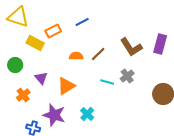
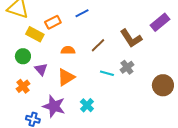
purple rectangle: (160, 44) -> (160, 22), moved, turned 36
orange semicircle: (76, 56) -> (68, 50), moved
green circle: (15, 65) -> (23, 56), moved

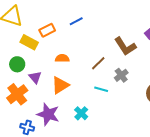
brown line: (98, 45) -> (98, 63), moved
cyan line: (107, 73) -> (101, 89), moved
orange cross: (23, 86) -> (17, 94), size x1.5

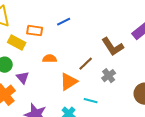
orange rectangle: (47, 30) -> (35, 31), turned 35
orange triangle: (60, 85) -> (69, 82), moved
cyan line: (101, 89) -> (91, 101), moved

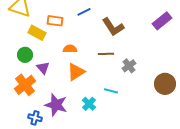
brown L-shape: (113, 47) -> (113, 27), moved
brown line: (86, 64) -> (106, 54), turned 42
orange triangle: (69, 82) -> (76, 72), moved

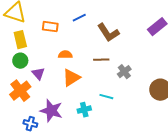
yellow rectangle: (37, 33) -> (20, 40), moved, turned 48
cyan cross: (89, 104) -> (84, 110), turned 32

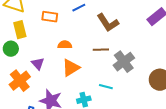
green circle: (20, 61) -> (11, 49), moved
gray cross: (124, 72) -> (124, 62), size x1.5

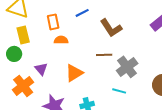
orange rectangle: (50, 17) -> (53, 22), turned 70
orange semicircle: (65, 45) -> (61, 40), moved
cyan line: (106, 87) -> (119, 91), moved

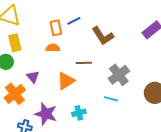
orange rectangle: (53, 22) -> (56, 28), moved
brown line: (104, 55) -> (84, 63), moved

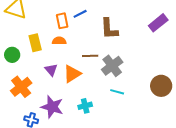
brown L-shape: (103, 36) -> (109, 29), turned 30
yellow rectangle: (15, 43) -> (35, 43), moved
gray cross: (119, 75) -> (112, 66), moved
purple triangle: (33, 77) -> (51, 70), moved

